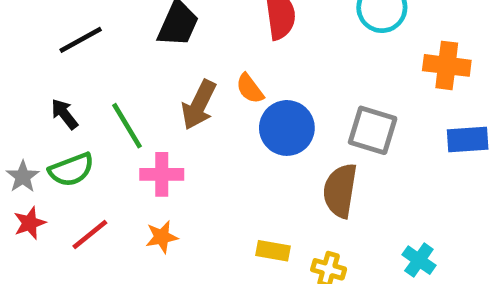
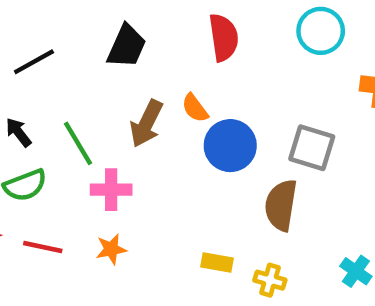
red line: (90, 235) -> (43, 247), turned 51

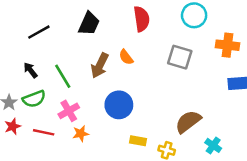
blue circle: (230, 146) -> (119, 105), moved
gray square: (312, 148) -> (180, 57), moved
pink cross: (111, 190) -> (69, 111), moved, turned -30
brown semicircle: (281, 205) -> (188, 122), moved, turned 44

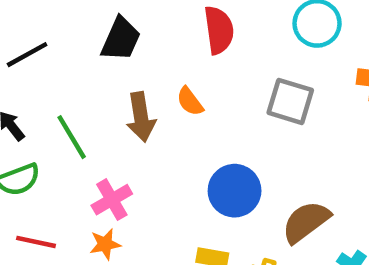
brown arrow: (100, 65) -> (141, 117), turned -35
blue circle: (119, 105) -> (235, 191), moved
pink cross: (69, 111) -> (112, 200), moved

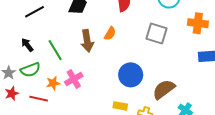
orange semicircle: (190, 101) -> (110, 34), turned -112
orange star: (105, 244) -> (53, 83), moved

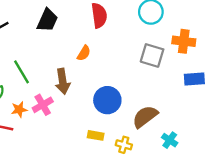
gray square: (156, 34) -> (152, 55), moved
brown arrow: (87, 41) -> (63, 81), moved

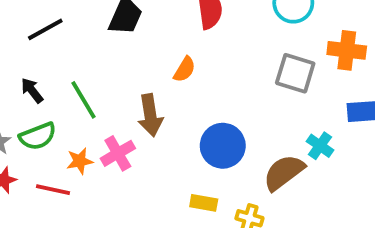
cyan cross: (170, 140) -> (320, 146), moved

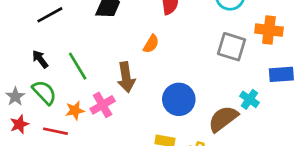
green semicircle: (38, 136) -> (44, 92), turned -112

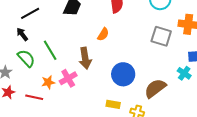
black arrow: (40, 59) -> (22, 34), moved
green semicircle: (44, 92) -> (26, 58), moved
cyan cross: (249, 99) -> (184, 73), moved

